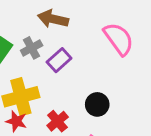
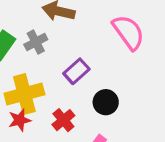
purple rectangle: (59, 60) -> (76, 71), moved
red star: (16, 121) -> (20, 120), turned -30

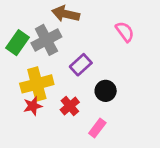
pink semicircle: (128, 32) -> (125, 32), size x0.7
gray cross: (36, 42) -> (46, 40), size x1.5

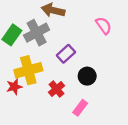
red star: (33, 106) -> (14, 87), moved

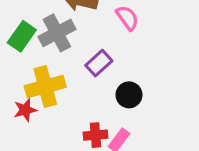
pink semicircle: (104, 26) -> (127, 18), moved
red cross: (57, 89) -> (95, 135), moved, turned 35

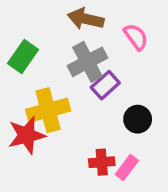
gray cross: (57, 33) -> (87, 62), moved
red star: (25, 110) -> (27, 135), size x1.5

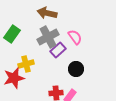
pink semicircle: (136, 37) -> (75, 37), moved
yellow cross: (48, 110) -> (26, 64), size x0.7

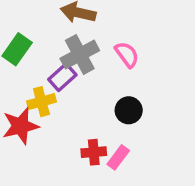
purple rectangle: (58, 50) -> (62, 77), moved

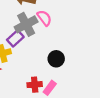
pink semicircle: (127, 54) -> (44, 18), moved

